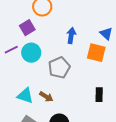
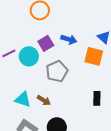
purple square: (27, 28) -> (46, 43), moved
blue arrow: (71, 36) -> (69, 39), turned 98

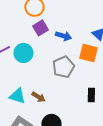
purple square: (46, 43) -> (40, 28), moved
gray pentagon: (57, 71) -> (63, 67), moved

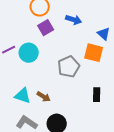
blue arrow: (63, 36) -> (74, 20), moved

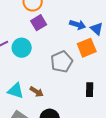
blue arrow: (74, 20) -> (78, 25), moved
orange square: (94, 53) -> (87, 48), turned -36

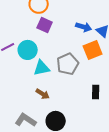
purple square: (39, 23) -> (45, 25), turned -35
cyan triangle: (16, 91) -> (42, 68), moved, turned -30

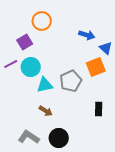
purple square: (45, 25) -> (25, 42), moved, turned 35
blue arrow: (84, 27) -> (87, 35), moved

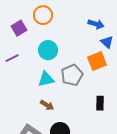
blue arrow: (87, 35) -> (96, 24), moved
purple square: (25, 42) -> (19, 28), moved
cyan circle: (31, 67) -> (48, 50), moved

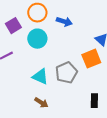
blue arrow: (96, 24) -> (64, 22), moved
cyan circle: (48, 50) -> (37, 39), moved
cyan triangle: (46, 79) -> (40, 77), turned 36

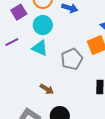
cyan triangle: (40, 77) -> (40, 48), moved

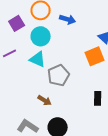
gray pentagon: (72, 59) -> (59, 75), moved

